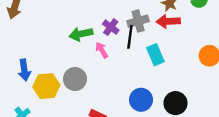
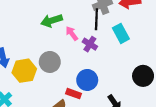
purple cross: (111, 27) -> (90, 44), moved
blue circle: (141, 100) -> (87, 80), moved

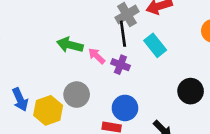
green arrow: (52, 21) -> (70, 45), turned 42

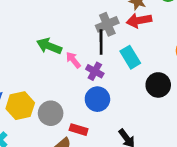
black circle: (191, 91) -> (158, 85), moved
gray circle: (77, 95) -> (51, 113), moved
blue circle: (125, 108) -> (97, 99), moved

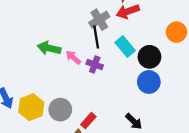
black circle: (158, 85) -> (149, 57), moved
blue circle: (97, 99) -> (149, 82), moved
red rectangle: (79, 130) -> (88, 121), turned -56

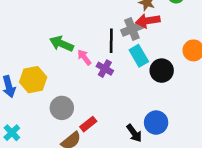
gray cross: (99, 20) -> (132, 29), moved
blue circle: (149, 82) -> (156, 123), moved
yellow hexagon: (31, 107) -> (33, 80), moved

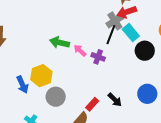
black line: (111, 41) -> (111, 35), moved, turned 30
cyan rectangle: (139, 56) -> (131, 33), moved
gray circle: (62, 108) -> (56, 97), moved
black arrow: (134, 133) -> (115, 100), moved

